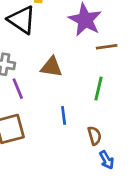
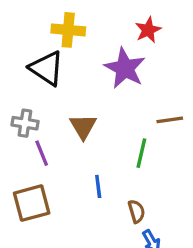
brown line: (107, 47) -> (170, 120), moved
brown triangle: (51, 67) -> (83, 126), turned 50

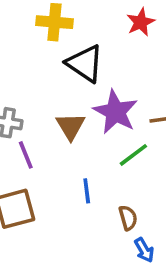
black triangle: (47, 68) -> (85, 63), moved
purple star: (125, 68) -> (115, 112), moved
green line: (141, 153) -> (133, 155), turned 40

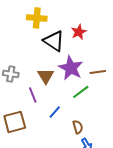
red star: (141, 22) -> (79, 32), moved
purple line: (26, 155) -> (33, 95), moved
blue line: (87, 191) -> (55, 112), turned 48

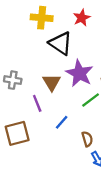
red star: (79, 32) -> (82, 18), moved

